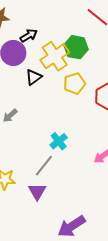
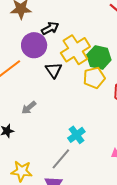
green hexagon: (76, 47) -> (99, 57), moved
black triangle: (34, 77) -> (54, 70), turned -30

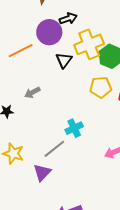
yellow pentagon: (94, 78) -> (101, 87), moved

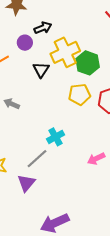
purple circle: (49, 32) -> (25, 43), size x0.6
gray arrow: (32, 92) -> (12, 104), turned 56

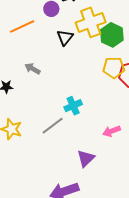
yellow pentagon: (79, 94) -> (114, 68), moved
purple triangle: (26, 183) -> (86, 158), moved

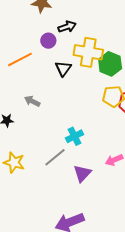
yellow cross: (91, 22) -> (88, 52), turned 32
purple triangle: (86, 158) -> (82, 173), moved

